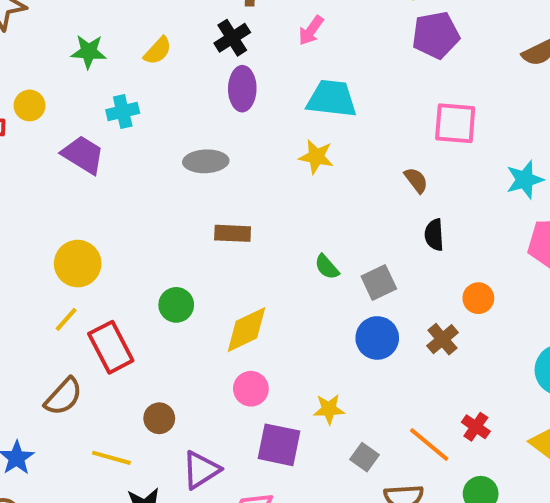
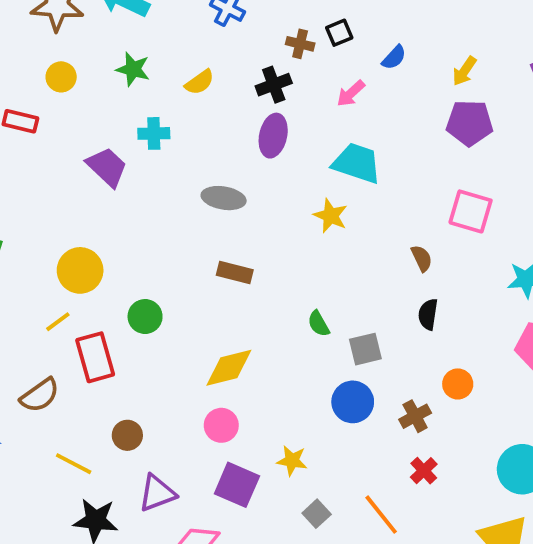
yellow circle: (30, 105) -> (61, 77), moved
green circle: (176, 305) -> (145, 317), moved
red cross: (476, 427) -> (424, 471), moved

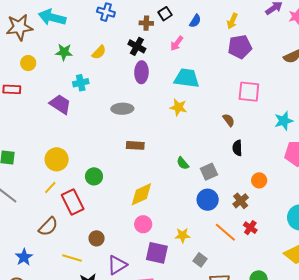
black cross: (274, 85) -> (137, 46), turned -30
orange line: (381, 515) -> (225, 232), moved

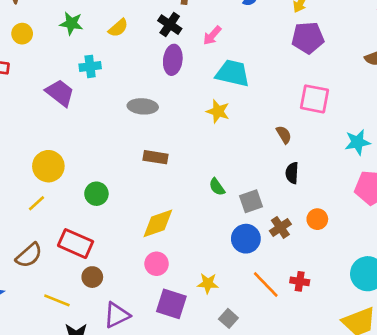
pink arrow: (177, 43) -> (212, 35), moved
brown cross: (241, 201) -> (280, 227), moved
red rectangle: (73, 202) -> (76, 244), moved, turned -45
red cross: (250, 228) -> (300, 281), turned -32

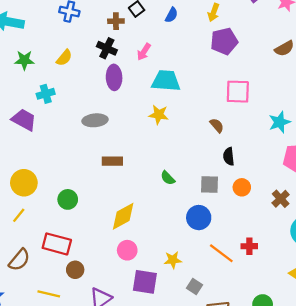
gray square: (251, 201) -> (209, 185), moved, turned 30
orange circle: (317, 219) -> (242, 187), moved
brown cross: (280, 227) -> (281, 199), moved

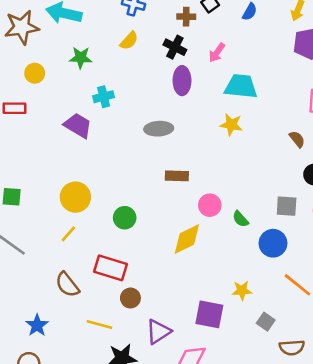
yellow semicircle: (64, 58) -> (129, 41), moved
green semicircle: (168, 178) -> (240, 219), moved
pink circle: (127, 250) -> (210, 205), moved
brown semicircle: (19, 260) -> (67, 285), turned 100

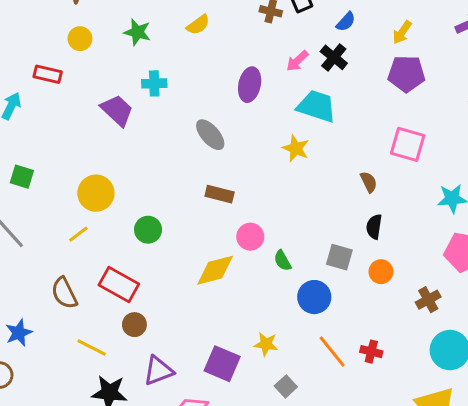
black cross: (175, 47) -> (334, 57), moved
gray ellipse: (159, 129) -> (210, 135), turned 40

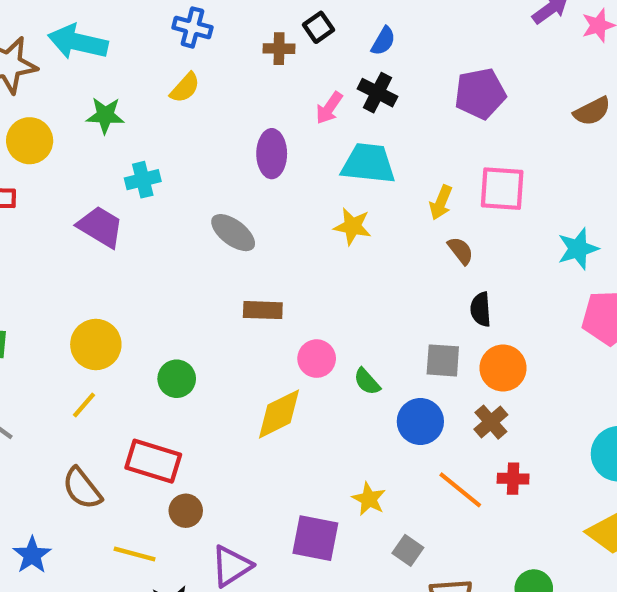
yellow arrow: (402, 32) -> (441, 202), moved
yellow circle: (80, 39) -> (30, 141), size x1.4
orange circle: (381, 272) -> (503, 368), size x1.4
brown cross: (428, 300) -> (491, 422), moved
yellow star: (266, 344) -> (369, 499), turned 30

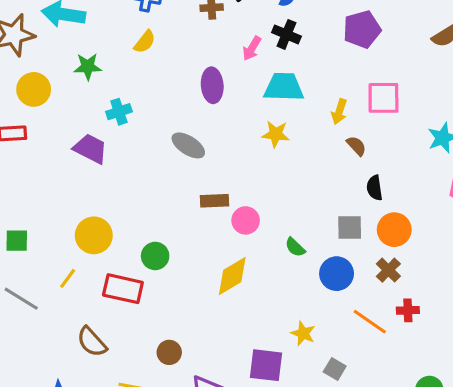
pink circle: (317, 359) -> (246, 220), moved
yellow line: (84, 405) -> (68, 278), moved
red rectangle: (153, 461) -> (123, 289), moved

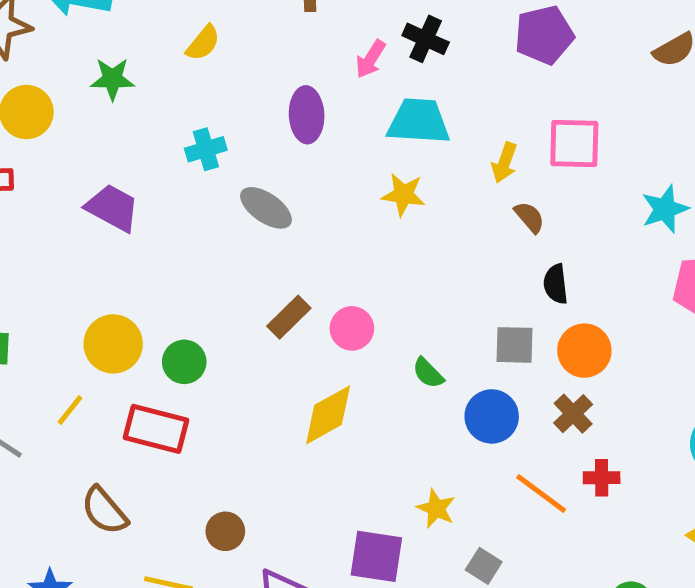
cyan cross: (119, 112) -> (206, 149), moved
brown rectangle: (215, 201) -> (289, 317), moved, turned -44
green circle: (155, 256) -> (184, 362), moved

